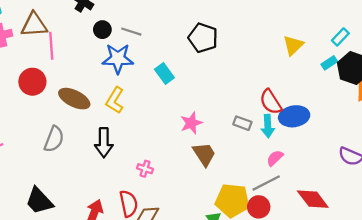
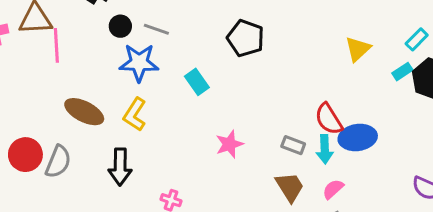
red circle: (32, 82) -> (25, 155), moved
brown trapezoid: (204, 154) -> (290, 187), moved

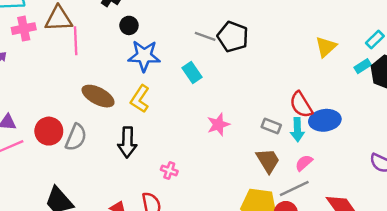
gray line: (156, 29) -> (205, 36), moved

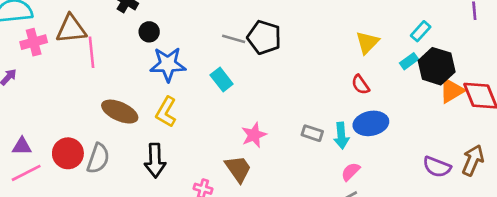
red semicircle: (301, 105) -> (360, 85), moved, size x0.7
brown trapezoid: (268, 161) -> (238, 169), moved

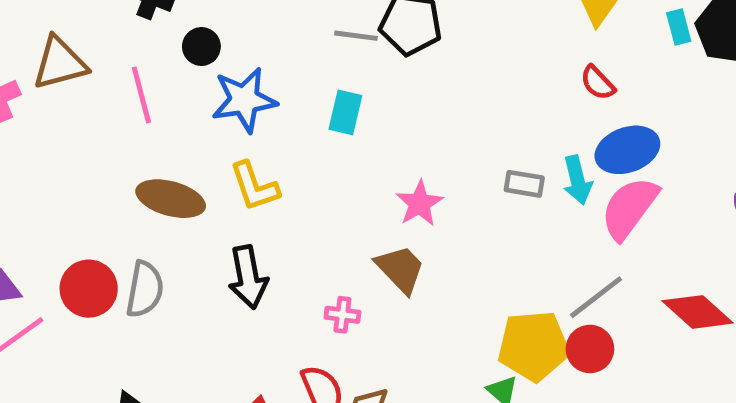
pink line: (91, 52) -> (141, 95), moved
cyan rectangle: (409, 61) -> (679, 27), turned -60
cyan rectangle: (222, 80) -> (345, 112), turned 60
yellow L-shape: (166, 112) -> (254, 186), turned -40
pink semicircle: (351, 172) -> (629, 208), moved, size x1.8

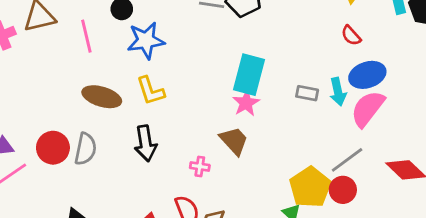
cyan rectangle: (345, 112) -> (249, 75), moved, size x1.6
yellow pentagon: (534, 346) -> (310, 187), turned -30

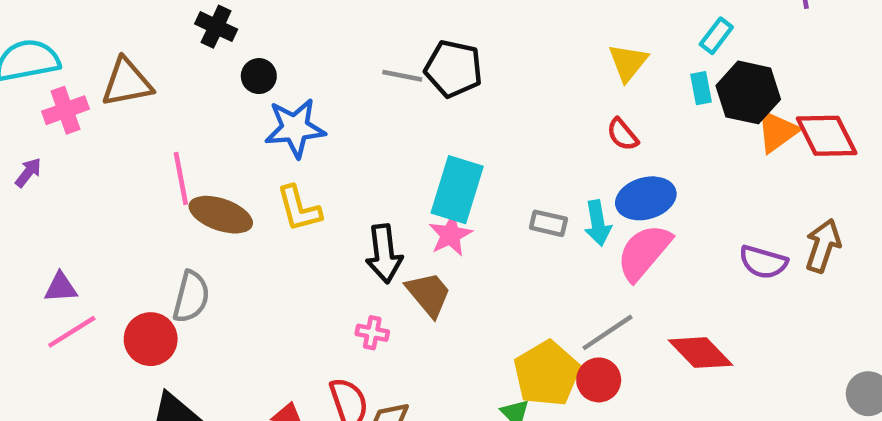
pink line: (86, 36) -> (181, 178), moved
black arrow: (146, 143) -> (384, 254), moved
red circle: (53, 148) -> (151, 339), moved

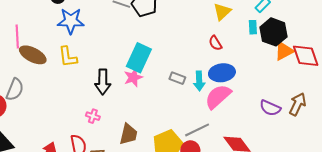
brown trapezoid: (429, 294) -> (128, 134), moved, turned 45

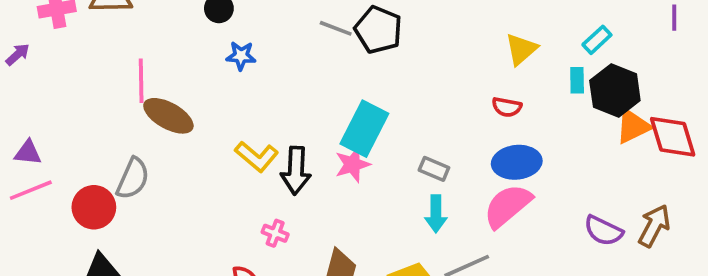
blue star: (71, 21) -> (241, 56), size x0.6
red semicircle: (215, 43) -> (507, 107), turned -49
yellow L-shape: (68, 57) -> (257, 156), moved, turned -45
cyan arrow: (199, 81) -> (436, 214), moved

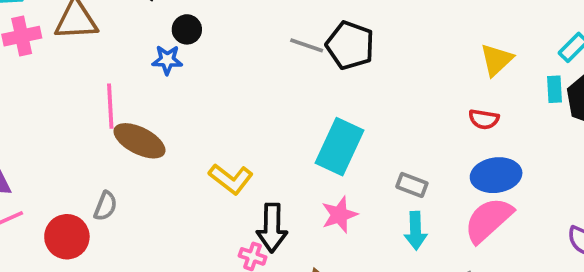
blue star: (241, 56) -> (167, 60), moved
pink star: (353, 164) -> (339, 215), moved
black arrow: (296, 171) -> (272, 228), moved
gray semicircle: (133, 178) -> (106, 206), size x0.7

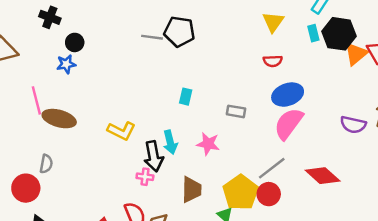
cyan rectangle: (340, 147) -> (186, 97), size x0.5
pink star: (339, 215) -> (208, 144), moved, turned -30
cyan arrow: (416, 231) -> (170, 142), moved

